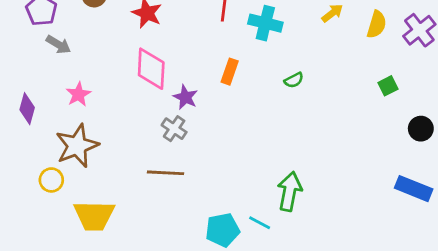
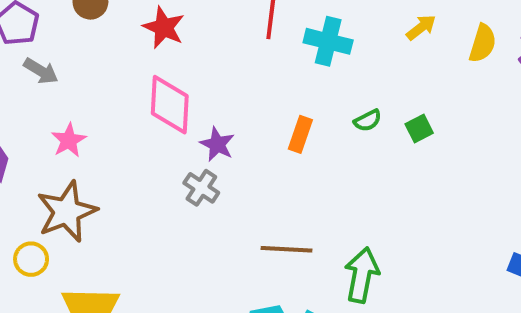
orange rectangle: (230, 72) -> (300, 134), moved
green square: (388, 86) -> (419, 128), moved
brown line: (165, 173) -> (287, 249), moved

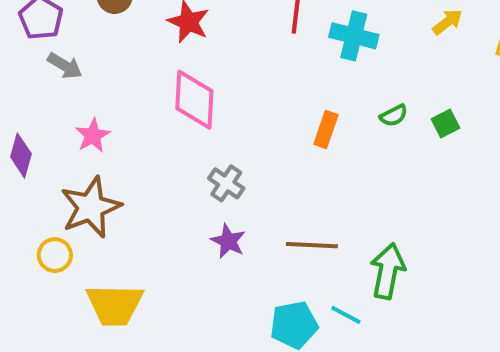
purple star: (217, 144) -> (228, 241), moved

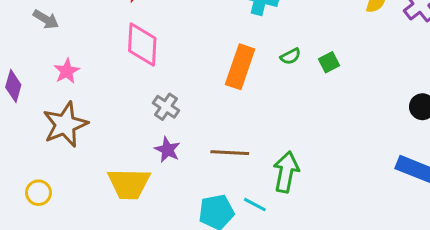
orange rectangle: (326, 130) -> (240, 67), size x1.6
yellow circle: (55, 255) -> (38, 193), moved
yellow trapezoid: (115, 305) -> (129, 184), moved

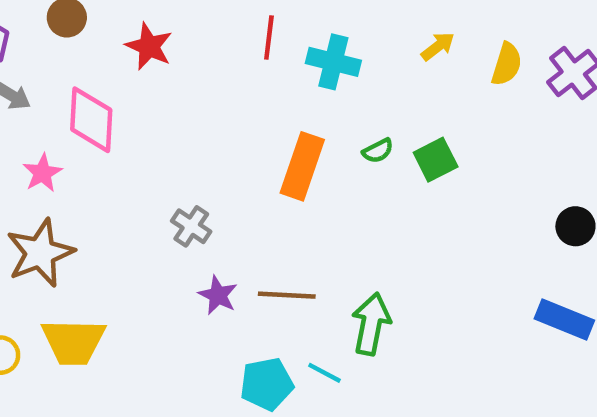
pink diamond: (142, 44) -> (91, 120), moved
green square: (329, 62) -> (436, 160), size x1.4
purple star: (167, 150) -> (218, 295), moved
yellow trapezoid: (129, 184) -> (74, 342), moved

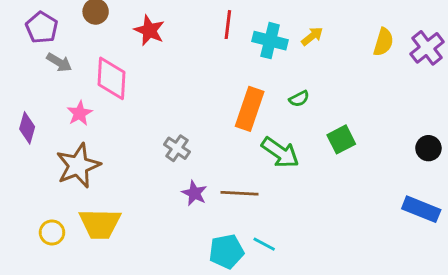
yellow arrow: (438, 46) -> (312, 36), moved
green square: (436, 160) -> (341, 139), moved
green arrow: (371, 324) -> (280, 153), moved, turned 114

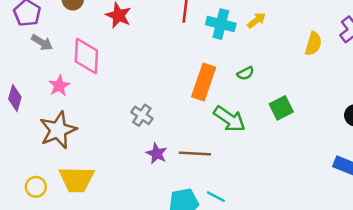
yellow semicircle: (383, 42) -> (313, 44), moved

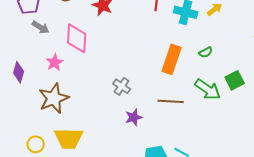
green arrow: (229, 119) -> (208, 89), moved
purple star: (157, 154) -> (134, 117), turned 30
brown line: (195, 154) -> (171, 101), moved

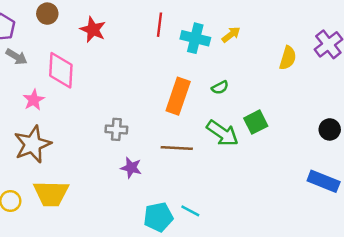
gray cross: (122, 86) -> (116, 129), turned -30
purple star: (134, 117) -> (131, 168), turned 30

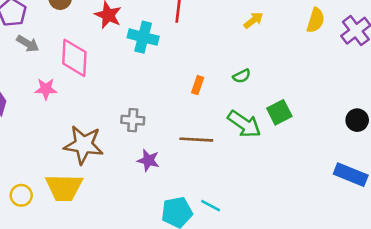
cyan cross: (195, 38) -> (143, 37), moved
yellow semicircle: (288, 58) -> (316, 20), moved
orange rectangle: (178, 96) -> (198, 85), size x0.5
pink star: (34, 100) -> (46, 89), turned 30
brown star: (33, 144) -> (83, 145), moved, turned 30

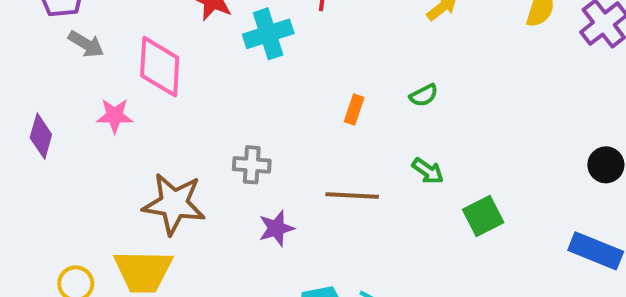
cyan cross: (143, 37) -> (268, 34), turned -32
green square: (279, 112) -> (483, 216), moved
green arrow: (244, 124) -> (428, 171), size x0.6
purple star: (148, 160) -> (276, 228), turned -30

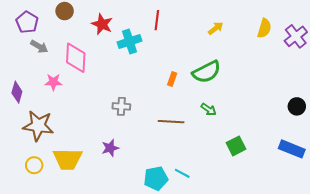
green semicircle: (424, 95) -> (207, 72), size x2.0
brown star: (174, 204) -> (38, 126), moved
green square: (483, 216) -> (236, 146), moved
purple star: (276, 228) -> (110, 148), moved

